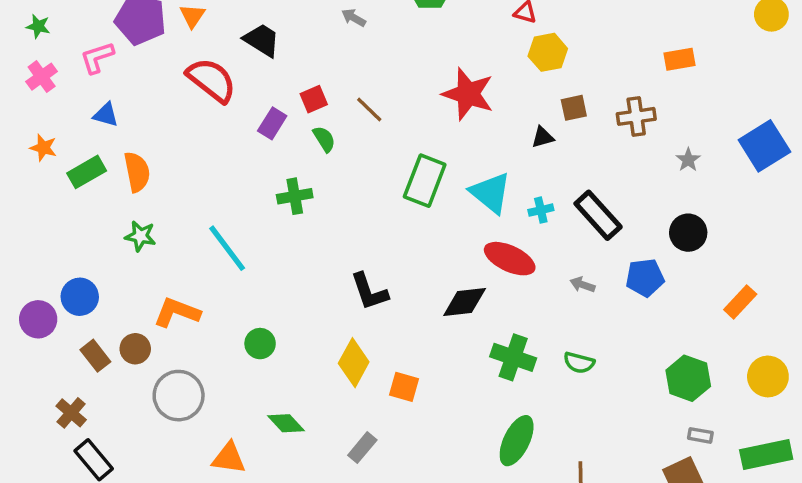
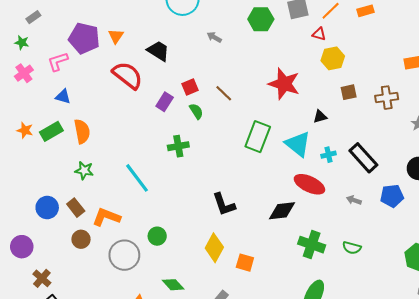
black triangle: (543, 137) -> (320, 117), moved
orange star: (43, 148) -> (25, 130), moved
purple circle: (38, 319) -> (22, 247), moved
brown rectangle: (95, 356) -> (76, 208), moved
gray circle: (179, 396) -> (124, 255), moved

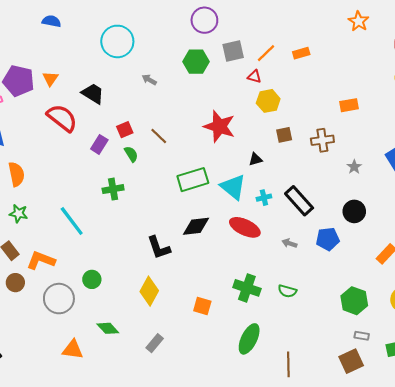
green rectangle: (258, 137) -> (193, 180), turned 52
black diamond: (282, 211) -> (196, 226), moved
orange square: (245, 263) -> (202, 306), moved

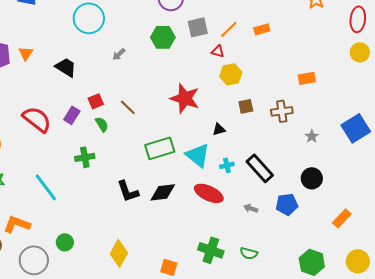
gray arrow: (149, 80) -> (119, 54), turned -72
red semicircle: (62, 118) -> (37, 119), moved
black L-shape: (159, 248) -> (128, 191), moved

